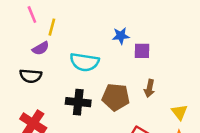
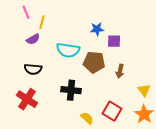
black semicircle: (31, 76) -> (33, 69), moved
brown pentagon: (116, 97) -> (94, 62), moved
black cross: (78, 102) -> (71, 90), moved

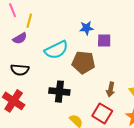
cyan semicircle: (68, 50) -> (56, 50), turned -35
brown arrow: (120, 71) -> (110, 89), moved

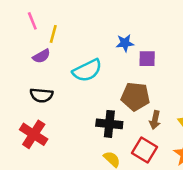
brown pentagon: (83, 62) -> (135, 97), moved
black cross: (59, 92) -> (109, 124), moved

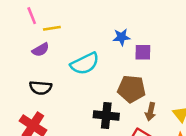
yellow line: (53, 34) -> (52, 28), turned 66

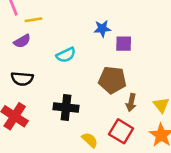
cyan semicircle: (85, 64) -> (66, 55), size x0.7
black cross: (106, 115) -> (66, 108), moved

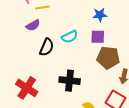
purple square: (124, 44) -> (98, 37), moved
black semicircle: (22, 79) -> (47, 47), moved, turned -72

